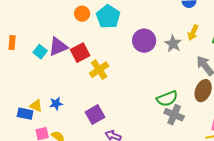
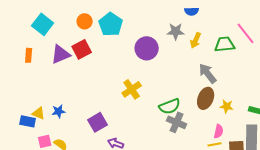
orange rectangle: (12, 43) -> (29, 55), moved
gray star: (173, 44) -> (176, 31), moved, turned -30
cyan square: (40, 52) -> (43, 24), moved, size x1.5
red square: (80, 53) -> (82, 49), moved
yellow cross: (99, 70) -> (132, 89), moved

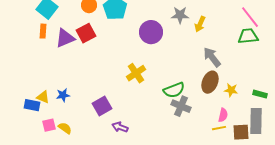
green trapezoid: (225, 44) -> (248, 36), moved
orange rectangle: (29, 55) -> (43, 31), moved

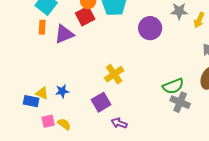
red square: (86, 33) -> (85, 16), moved
yellow cross: (136, 73) -> (114, 74), moved

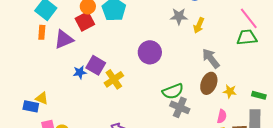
purple circle: (150, 28) -> (150, 52), moved
blue star: (62, 91) -> (80, 72), moved
purple square: (101, 102) -> (96, 65), moved, turned -30

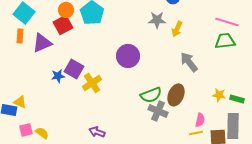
pink line: (249, 18) -> (227, 22), turned -35
brown ellipse: (209, 83) -> (176, 95), moved
yellow star: (230, 91) -> (219, 95), moved

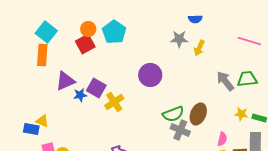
orange rectangle: (20, 36) -> (42, 55), size x1.5
green trapezoid: (225, 41) -> (247, 79), moved
purple triangle: (42, 43) -> (65, 81), moved
gray arrow: (189, 62) -> (225, 81), moved

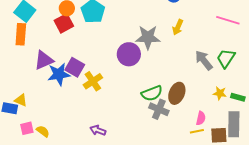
gray star: (179, 39) -> (148, 37), moved, size x1.4
green trapezoid: (247, 79) -> (226, 58), turned -50
blue star: (80, 95) -> (59, 74), size x1.6

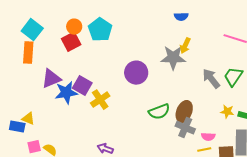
gray star: (148, 37) -> (173, 58), moved
gray cross: (159, 109) -> (185, 128), moved
pink semicircle: (201, 118) -> (208, 137), turned 80

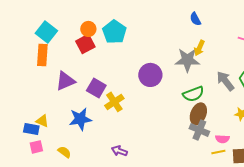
blue semicircle: (181, 17) -> (195, 19), turned 64
blue star: (66, 93) -> (80, 119), moved
green semicircle: (159, 112) -> (193, 94), moved
pink square: (34, 147) -> (36, 147), moved

